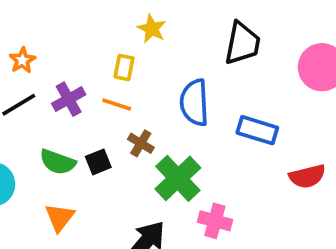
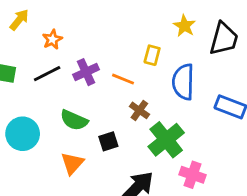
yellow star: (152, 29) -> (184, 26), moved
yellow rectangle: (124, 68) -> (152, 55), moved
black square: (98, 162) -> (108, 141), moved

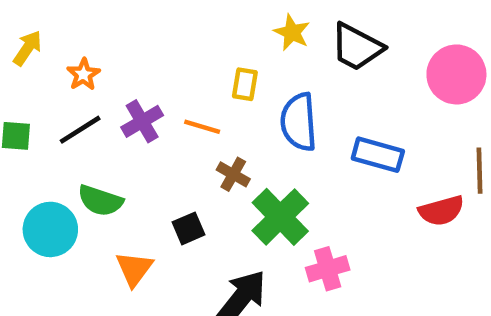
black trapezoid: (224, 39) -> (357, 47), turned 108
green semicircle: (74, 120) -> (100, 201), moved
pink cross: (192, 175) -> (328, 269), turned -30

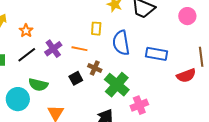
pink circle: (456, 74) -> (187, 16), size x0.7
black square: (188, 228) -> (76, 78), moved

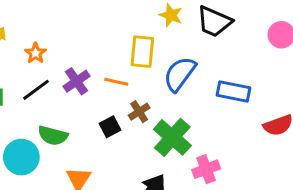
yellow rectangle: (96, 29) -> (142, 52), size x1.5
blue semicircle: (121, 43) -> (180, 74), turned 45
brown cross: (95, 68) -> (139, 112), turned 32

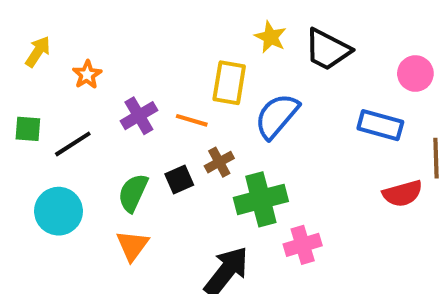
black line: (36, 90) -> (73, 144), moved
blue rectangle: (233, 92) -> (380, 125), moved
green semicircle: (53, 136) -> (133, 193), moved, turned 96
green cross: (172, 137) -> (261, 199), turned 30

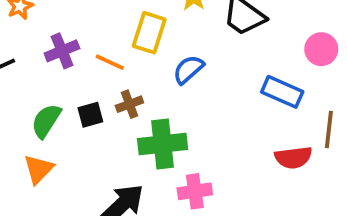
blue semicircle: (277, 116) -> (188, 69), size x0.7

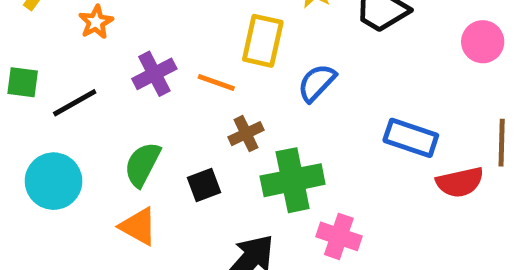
blue rectangle: (282, 92) -> (411, 138), moved
black square: (90, 115) -> (204, 185), moved
orange triangle: (39, 169) -> (138, 226), turned -40
pink cross: (195, 191) -> (339, 236), turned 32

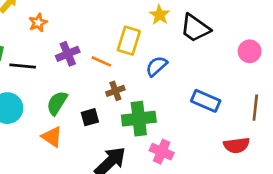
black line: (75, 103) -> (23, 66), turned 30
red semicircle: (460, 182) -> (237, 145), moved

